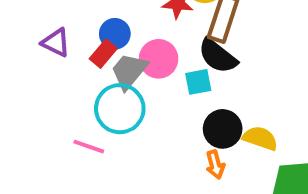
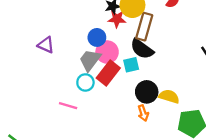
blue circle: (115, 34) -> (97, 37), moved
red rectangle: (103, 54) -> (108, 73), moved, size x1.5
cyan circle: (120, 109) -> (85, 82), size x0.6

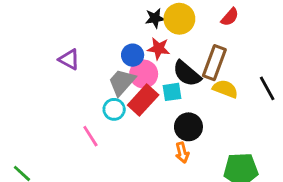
red star: (117, 19) -> (159, 48), moved
brown rectangle: (144, 27) -> (214, 63), moved
yellow semicircle: (169, 96) -> (225, 89), moved
pink line: (68, 106) -> (90, 136), turned 36

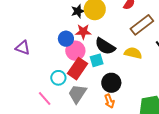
brown rectangle: (214, 63) -> (142, 25), moved, turned 40
gray trapezoid: (122, 82) -> (77, 94), moved

